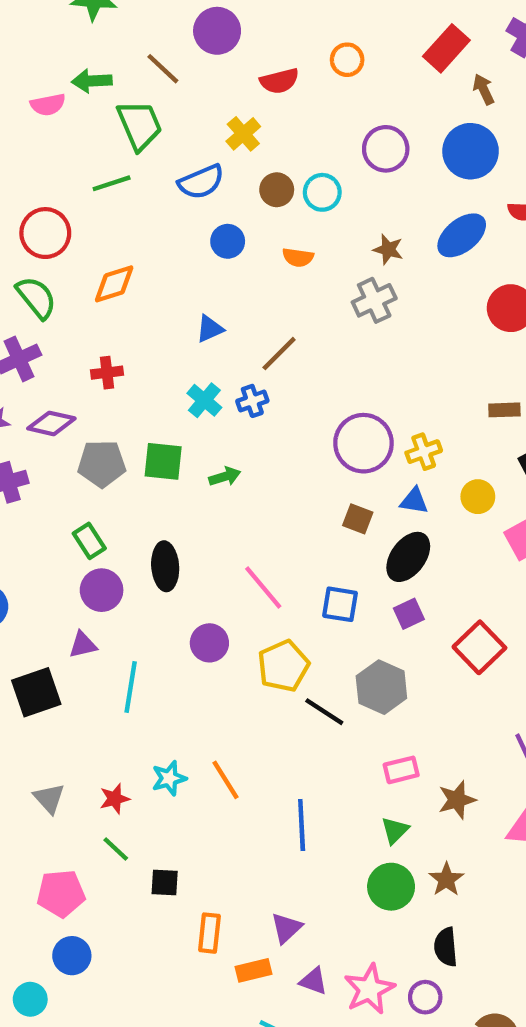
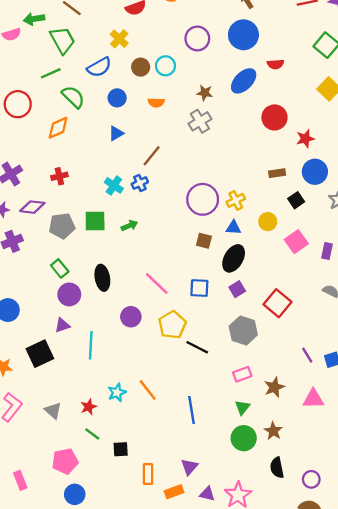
green semicircle: (36, 298) -> (73, 97), moved
blue triangle: (210, 329) -> (116, 133), moved
gray hexagon: (381, 687) -> (243, 331), moved
purple circle: (425, 997) -> (311, 479), moved

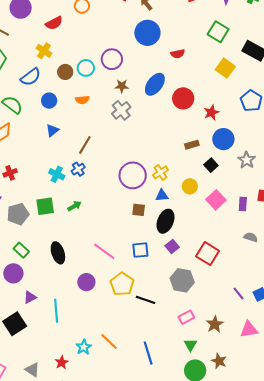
purple circle: (197, 38) -> (112, 59), moved
blue ellipse: (244, 81) -> (155, 84), moved
purple circle: (69, 294) -> (13, 273), moved

